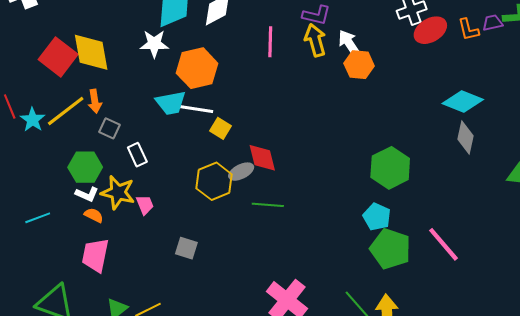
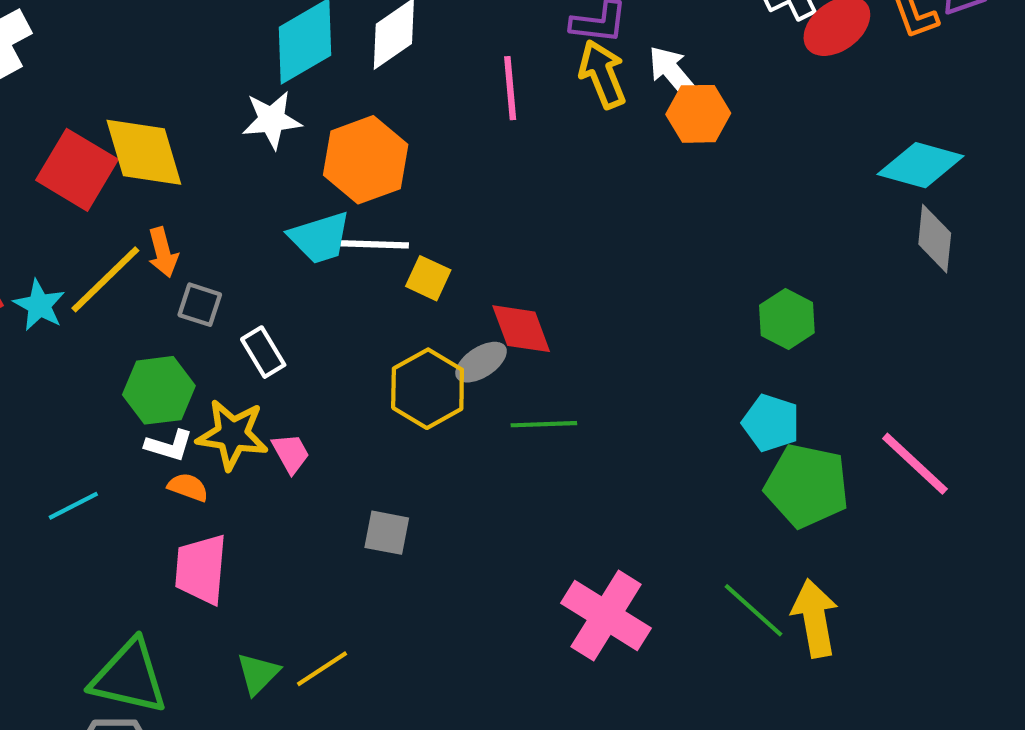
green hexagon: (390, 168) -> (787, 319), size x0.7

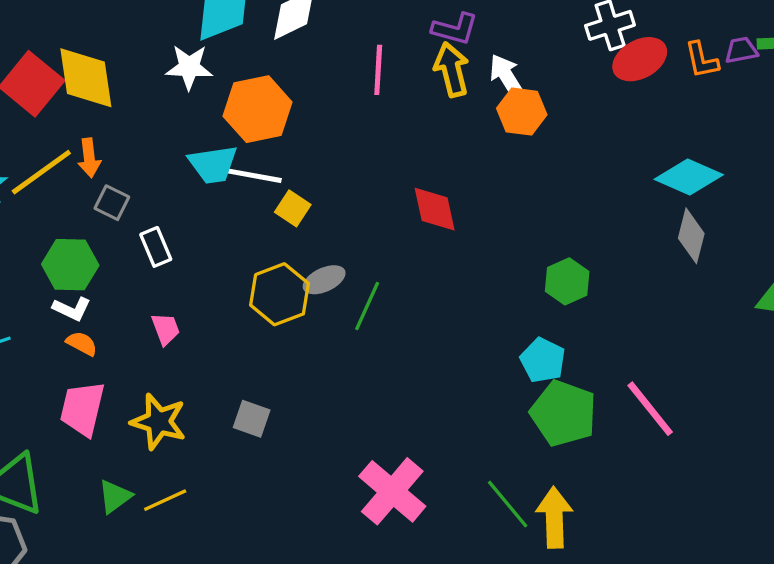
red diamond: (521, 329) -> (435, 209), moved
green line: (544, 424) -> (367, 306), moved, turned -72
yellow star: (232, 435) -> (159, 422), moved
gray square: (387, 533) -> (252, 419), moved

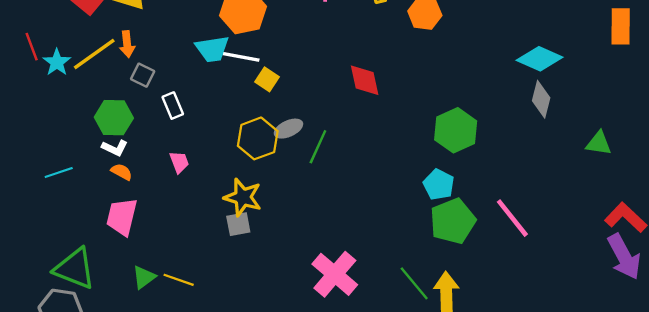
green hexagon: (567, 281) -> (456, 130), size x1.4
green pentagon: (563, 413) -> (453, 221), turned 30
gray square: (252, 419) -> (238, 224), turned -30
yellow star: (159, 422) -> (243, 197), moved
yellow line: (165, 500) -> (179, 280), turned 44

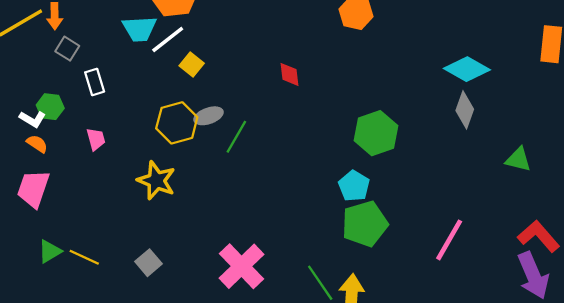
white line: (241, 57) -> (168, 40), turned -54
red diamond: (365, 80) -> (289, 74), size x0.7
green hexagon: (114, 118) -> (50, 107), moved, size x0.7
pink line: (512, 218) -> (449, 240), moved, turned 63
gray square: (238, 224) -> (149, 263), moved, turned -35

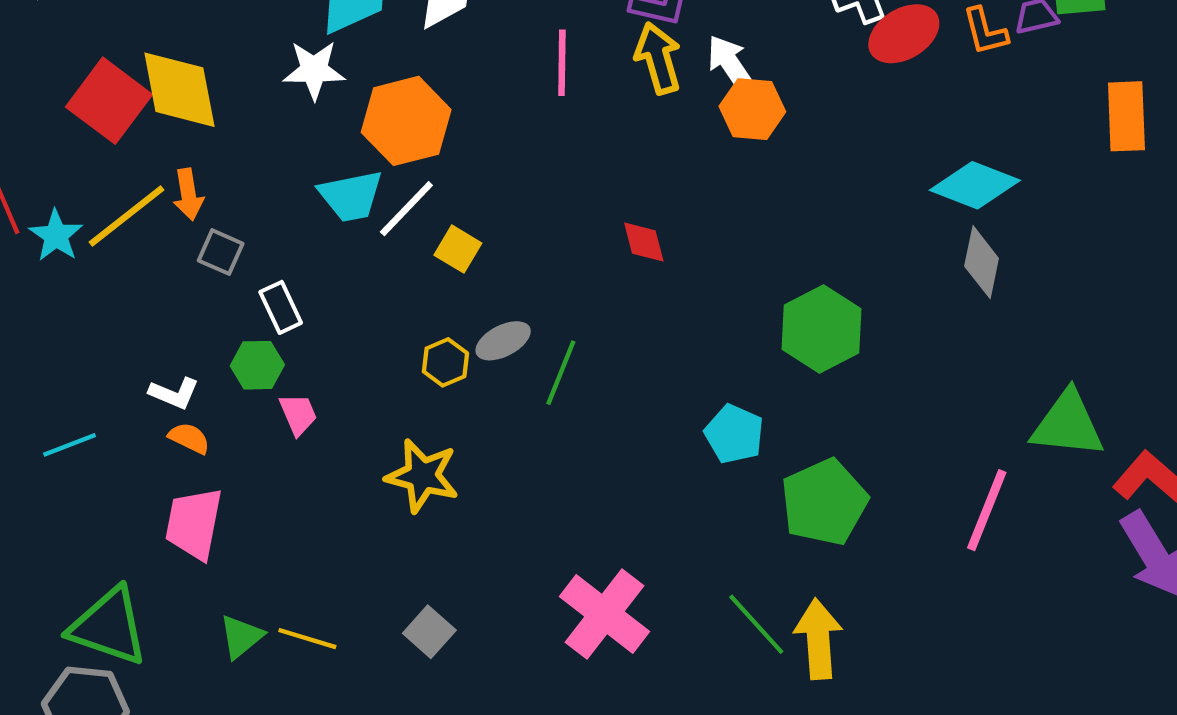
green hexagon: (50, 107) -> (257, 365), moved
yellow hexagon: (177, 123) -> (445, 362), size x0.6
green triangle: (518, 159) -> (1068, 424), moved, size x1.5
cyan pentagon: (354, 186) -> (734, 434), moved

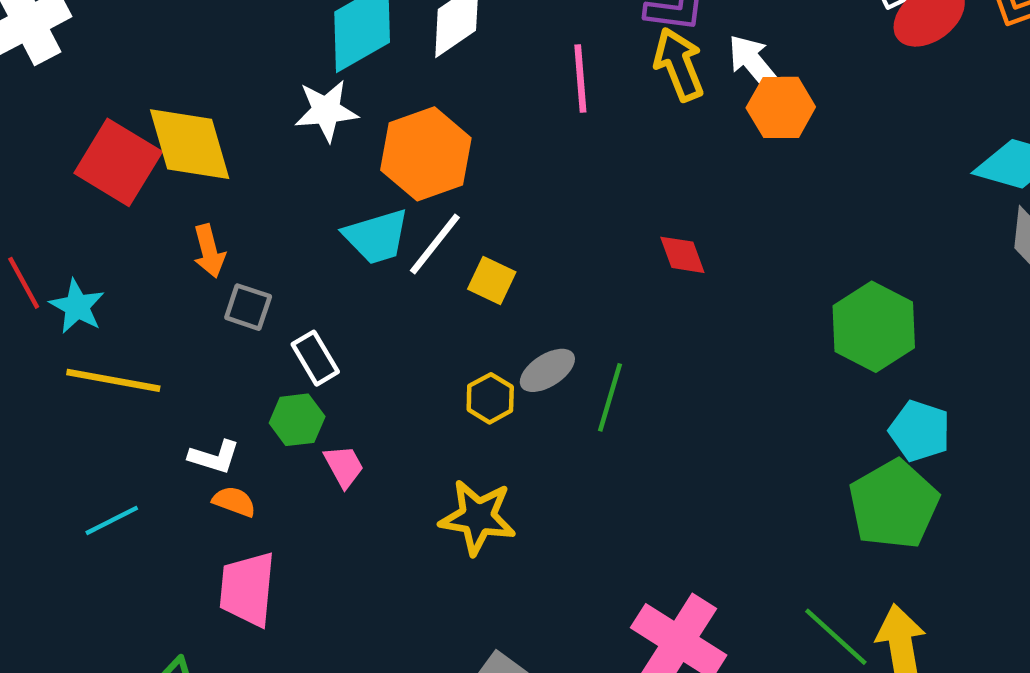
yellow line: (126, 216) -> (113, 380), moved, turned 54
cyan pentagon: (734, 434) -> (920, 431), moved

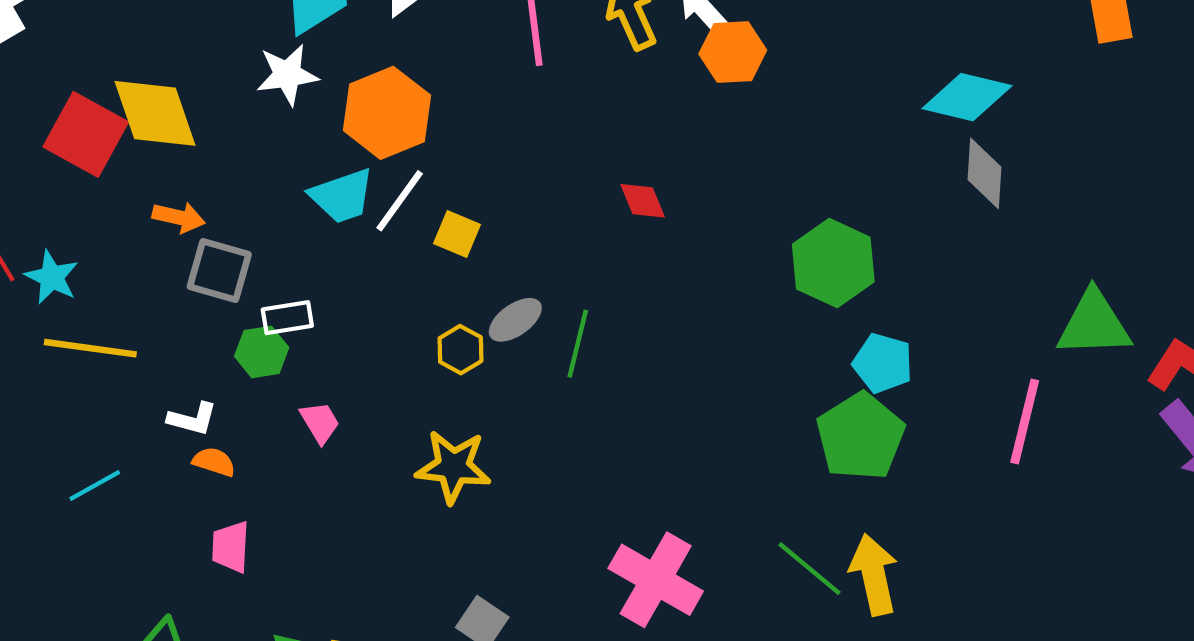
orange arrow: (209, 251) -> (179, 217), turned -60
gray square: (248, 307) -> (219, 271), size x1.4
white rectangle: (315, 358) -> (287, 318), turned -66
green hexagon: (297, 420) -> (262, 352), moved
pink trapezoid: (247, 589) -> (231, 547), size x0.7

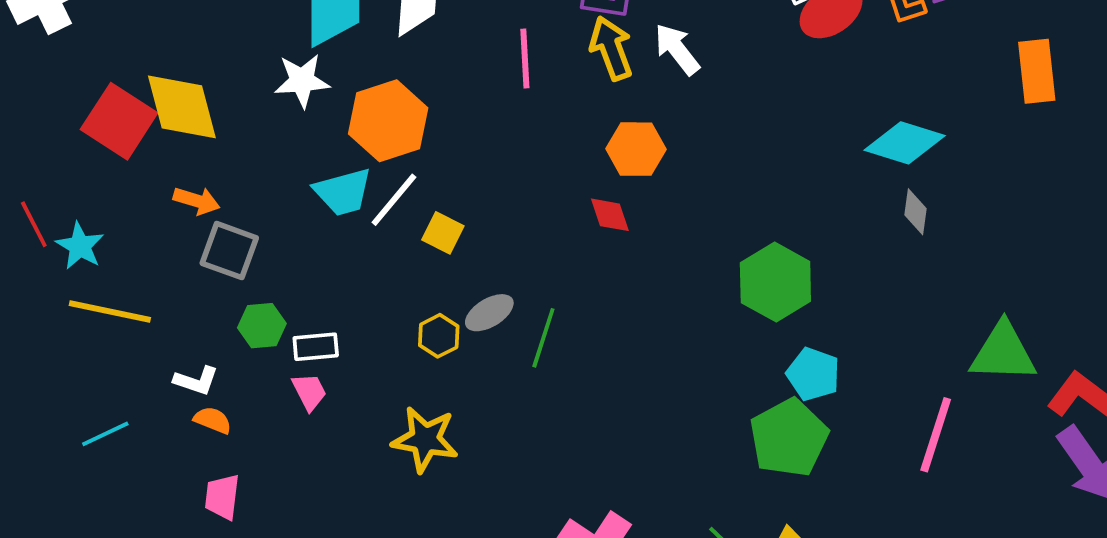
orange hexagon: (733, 52) -> (636, 149), moved
gray diamond: (985, 173) -> (915, 212), size x0.7
white rectangle: (287, 318) -> (316, 347), moved

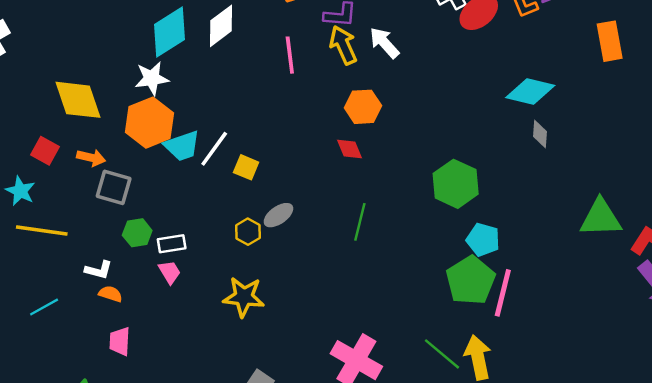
red square: (119, 121) -> (45, 151), moved, size x0.6
orange hexagon: (388, 121) -> (150, 123), moved
green line: (543, 338) -> (360, 222), moved
pink line: (936, 435) -> (503, 293), moved

